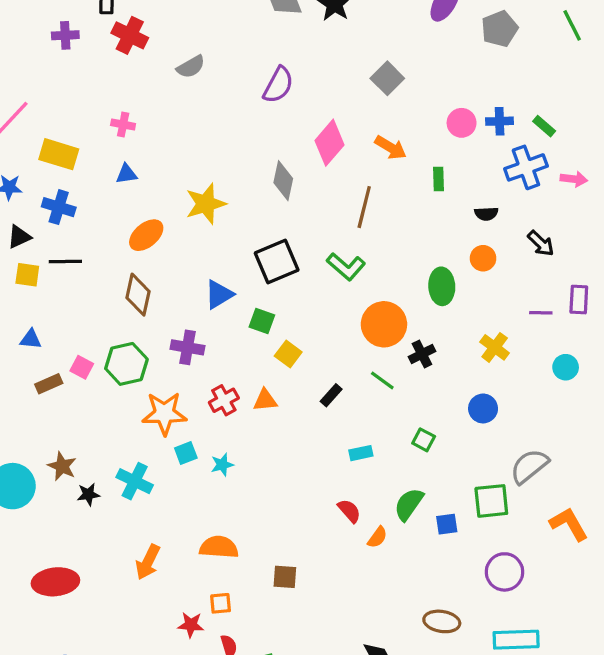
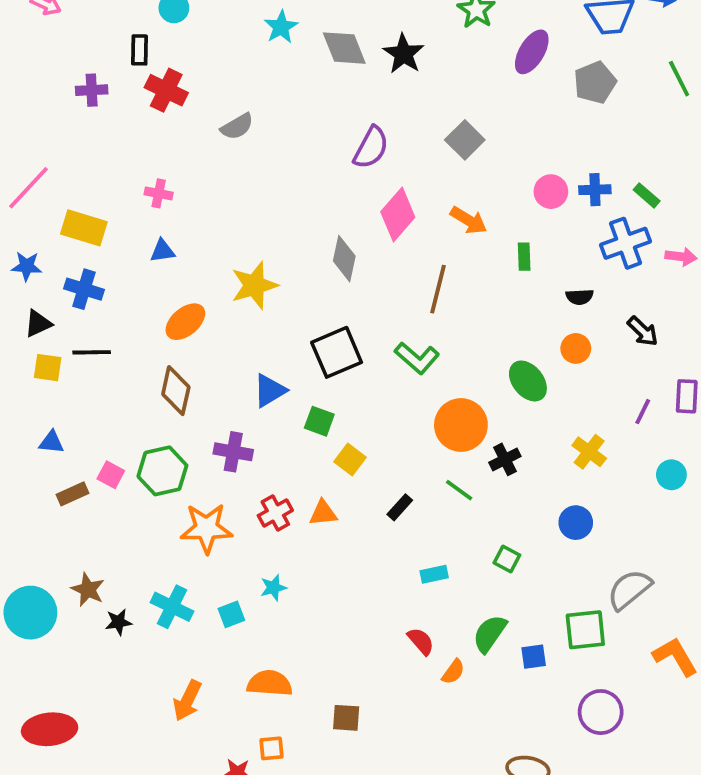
purple semicircle: (278, 85) -> (371, 148), moved
green ellipse: (442, 286) -> (528, 381), turned -36
purple line: (541, 313) -> (643, 412), turned -65
cyan square: (186, 453) -> (231, 614), moved
red ellipse: (55, 582) -> (50, 729), moved

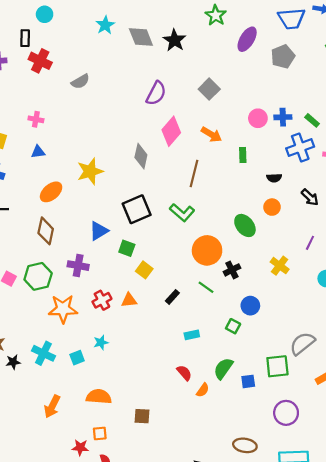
blue circle: (576, 523) -> (250, 306), moved

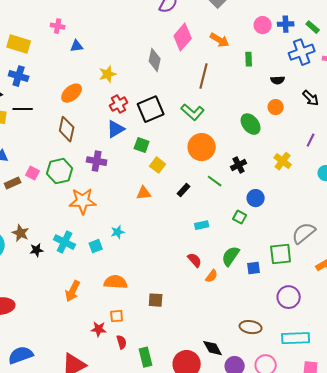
blue triangle: (38, 152) -> (77, 46), moved
yellow star: (90, 171) -> (108, 74), size x0.7
orange circle: (207, 250) -> (202, 147), moved
red cross: (102, 300) -> (119, 104), moved

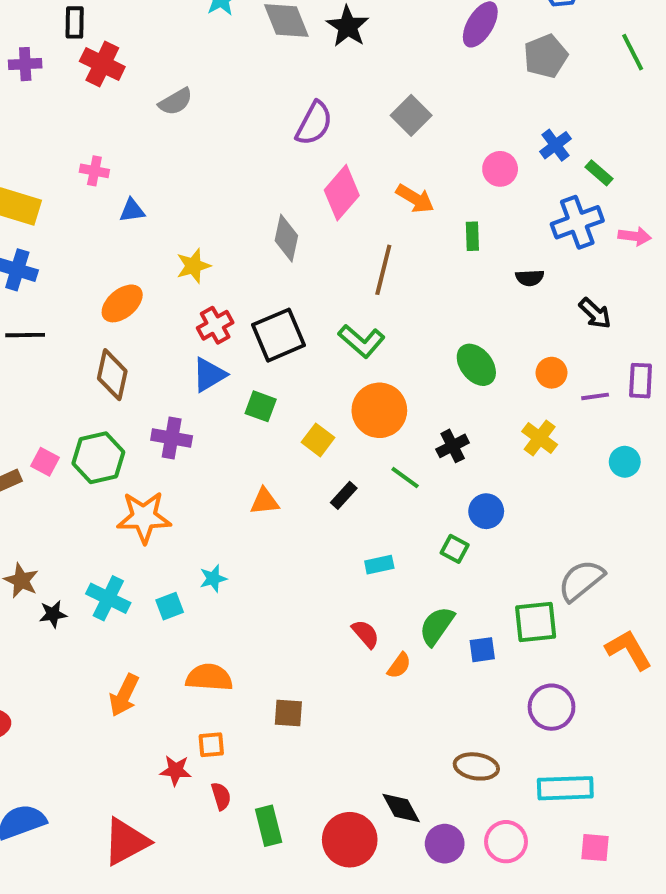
blue cross: (286, 24) -> (555, 145), moved, turned -35
orange circle: (276, 107) -> (552, 373), moved
purple line: (311, 140) -> (595, 396), turned 56
yellow square: (158, 165) -> (318, 440), moved

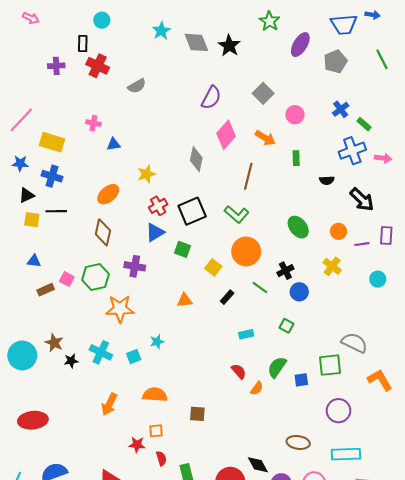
pink circle: (500, 169) -> (295, 115), moved
black arrow: (595, 313) -> (362, 199), size x1.4
blue circle: (486, 511) -> (299, 292), moved
gray semicircle: (581, 580) -> (354, 343), turned 65

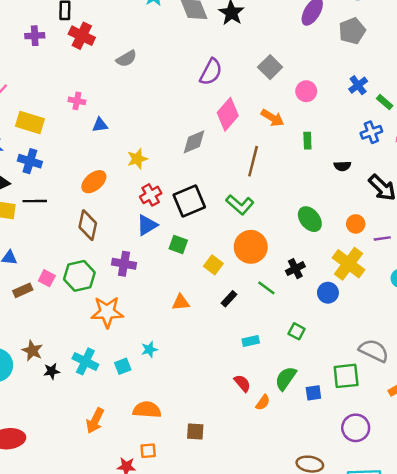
blue cross: (352, 151) -> (371, 132), size x0.7
gray diamond: (196, 159) -> (194, 142), turned 55
yellow cross: (332, 266) -> (348, 264), size x1.5
blue circle: (299, 292) -> (328, 293), moved

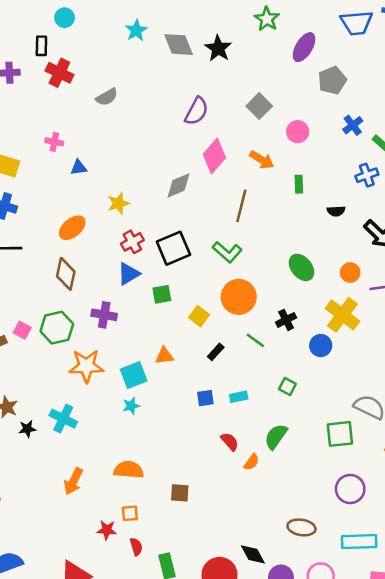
gray pentagon: (352, 31) -> (332, 80), moved
green square: (178, 244) -> (162, 294), turned -30
cyan square: (123, 366) -> (134, 375), moved, size x1.5
blue square: (313, 393) -> (205, 398), moved

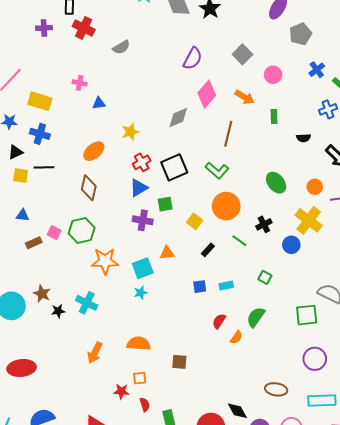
purple cross: (104, 315) -> (143, 220), moved
red semicircle: (230, 442) -> (219, 321), turned -105

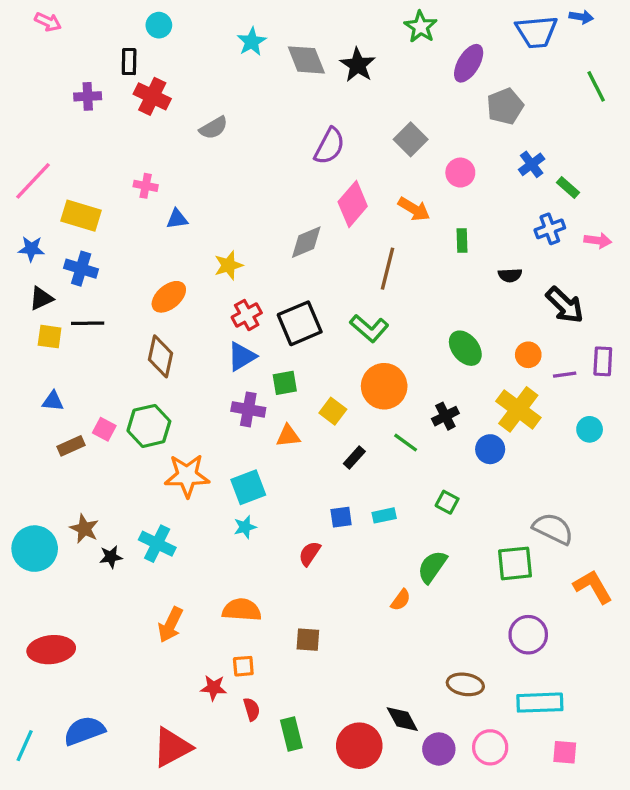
orange triangle: (167, 253) -> (288, 436), moved
red semicircle: (219, 321) -> (310, 554), moved

